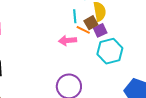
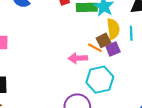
cyan line: (75, 16) -> (131, 33), moved
cyan hexagon: (110, 51) -> (100, 80), moved

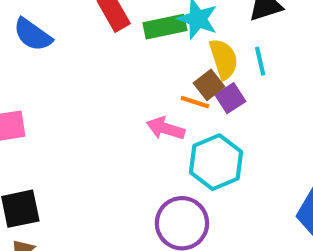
pink arrow: (78, 58) -> (166, 128), turned 30

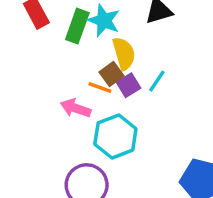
green rectangle: (165, 27) -> (77, 26), turned -60
cyan line: (260, 61) -> (157, 81), moved, turned 45

